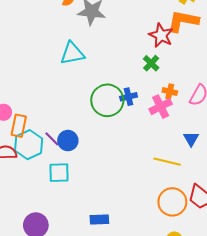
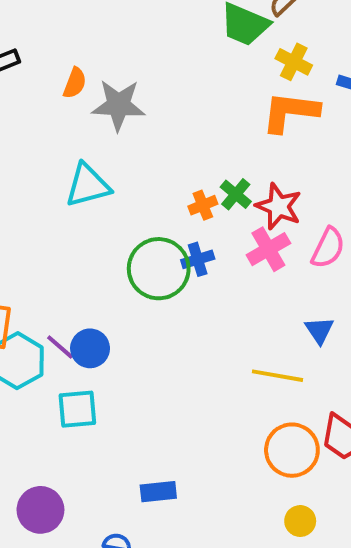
red star: (161, 35) -> (279, 206), moved
orange cross: (170, 91) -> (203, 205), moved, turned -32
pink cross: (161, 107) -> (268, 249), moved

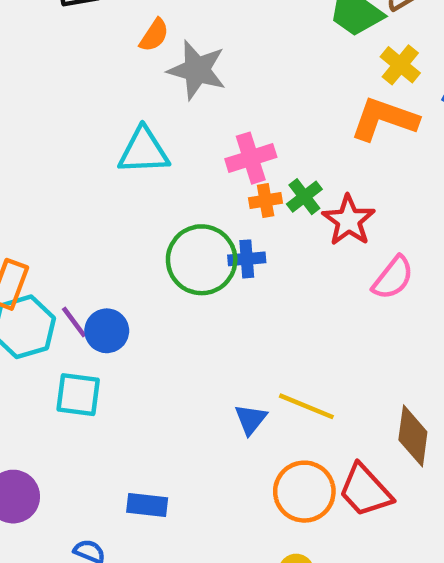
pink cross: (268, 249) -> (251, 158), moved
blue triangle: (319, 330) -> (251, 419), moved

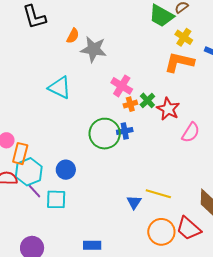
cyan triangle: (144, 151) -> (60, 87), moved, turned 35
pink cross: (251, 158) -> (122, 86), turned -35
purple line: (74, 322) -> (34, 191), moved

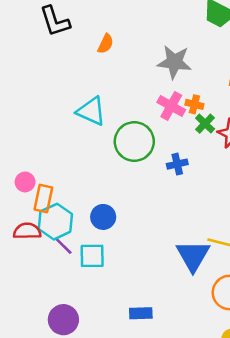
gray star: (94, 49) -> (174, 62), moved
orange cross: (130, 104) -> (194, 104), moved, turned 32
green circle: (105, 134) -> (134, 141), moved
blue triangle: (134, 202) -> (193, 256), size x1.8

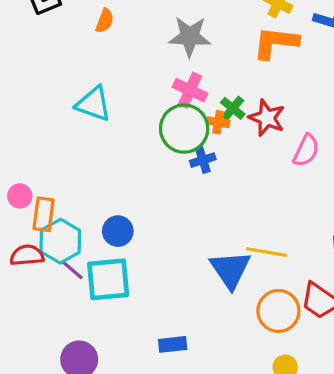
orange cross: (194, 104) -> (218, 122), moved
green circle: (134, 141) -> (184, 129), moved
cyan square: (92, 256) -> (108, 279), size x1.4

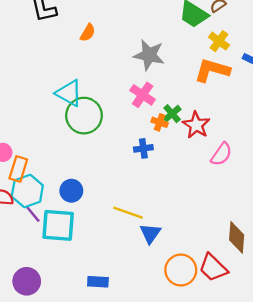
green circle: (184, 129) -> (84, 116), moved
yellow line: (267, 252) -> (128, 213), moved
blue triangle: (230, 270) -> (150, 233), size x0.7

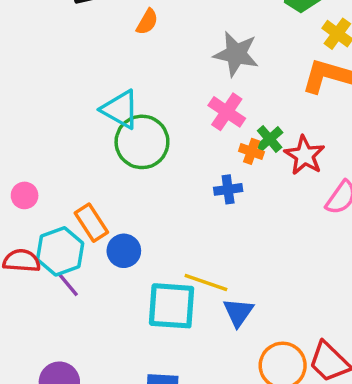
orange rectangle: (18, 169) -> (91, 223), moved, turned -50
cyan square: (58, 225) -> (172, 306), moved

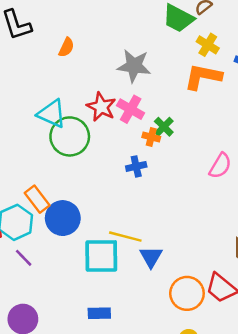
red star: (305, 155) -> (101, 107), moved
blue circle: (124, 251) -> (63, 218), size x1.4
purple line: (68, 285) -> (24, 258), moved

